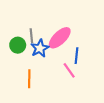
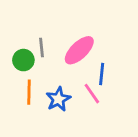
blue star: (40, 48) -> (58, 99), moved
orange line: (29, 79) -> (29, 92), moved

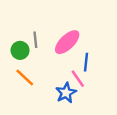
orange line: (29, 92) -> (25, 77), turned -48
blue star: (58, 99) -> (66, 93), moved

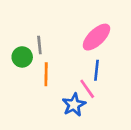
pink ellipse: (67, 42) -> (96, 37), moved
orange line: (25, 77) -> (46, 74), moved, turned 48

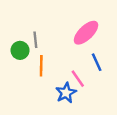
blue line: (96, 70) -> (97, 62), moved, turned -30

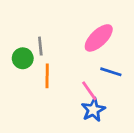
blue line: (97, 62) -> (111, 72), turned -48
blue star: (66, 93) -> (93, 110), moved

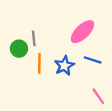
pink line: (89, 91) -> (98, 96), moved
blue star: (93, 110) -> (64, 66), moved

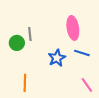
pink ellipse: (82, 32) -> (73, 28), turned -55
orange line: (39, 63) -> (25, 83), moved

